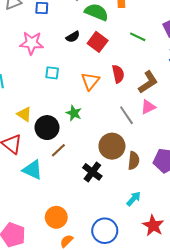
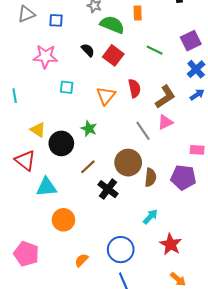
black semicircle: (73, 37) -> (88, 50), turned -104
brown line: (58, 150) -> (88, 167), moved
cyan triangle: (33, 170) -> (46, 187), turned -30
orange circle: (56, 217) -> (63, 220), moved

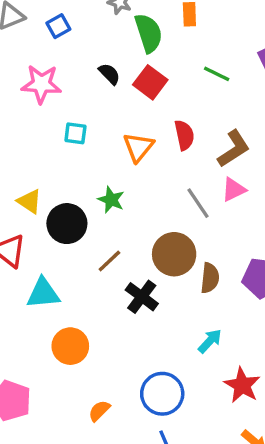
blue square: (56, 20) -> (58, 26), turned -32
green semicircle: (112, 25) -> (149, 33), turned 50

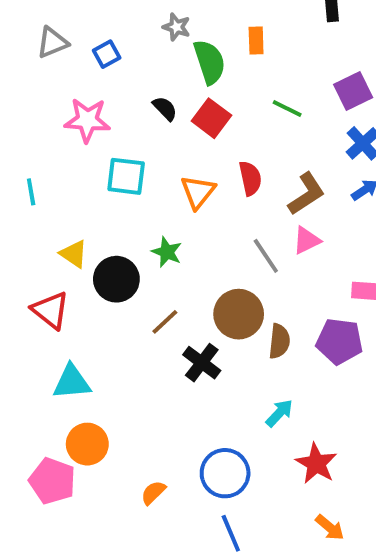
cyan square: (75, 133) -> (126, 176), size x1.5
cyan triangle: (43, 293) -> (72, 382), moved
orange circle: (70, 346) -> (87, 444), moved

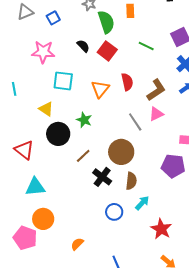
yellow triangle: (74, 254) -> (46, 109), moved
brown semicircle: (279, 341) -> (131, 181), moved
blue circle: (225, 473) -> (114, 212), moved, size x0.7

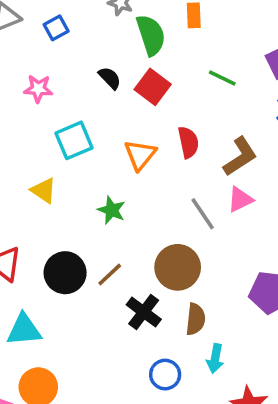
pink star: (43, 52) -> (38, 89), size x0.7
cyan square: (63, 81) -> (74, 140), turned -30
black circle: (58, 134) -> (65, 273), moved
cyan arrow: (142, 203) -> (215, 358), turned 147

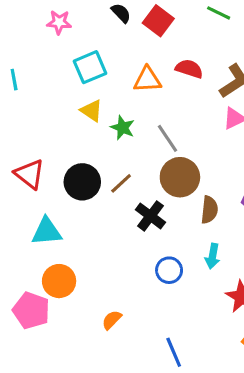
red semicircle: (188, 142) -> (189, 69), turned -60
orange triangle: (140, 155) -> (147, 80), turned 48
yellow triangle: (44, 190) -> (92, 111), moved
gray line: (203, 214) -> (168, 138), moved
brown semicircle: (195, 319) -> (209, 210), moved

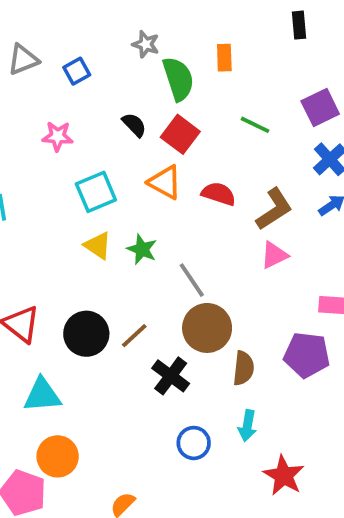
orange triangle: (147, 80) -> (165, 182), moved, turned 32
green star: (123, 128) -> (142, 249), moved

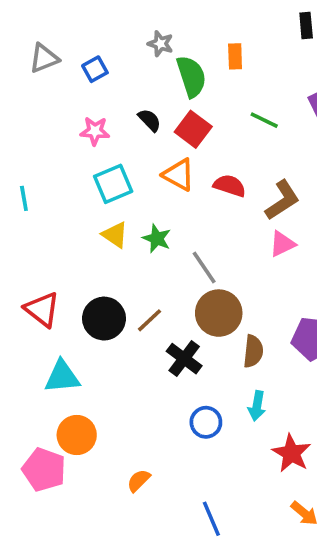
pink star: (58, 136) -> (95, 131), moved

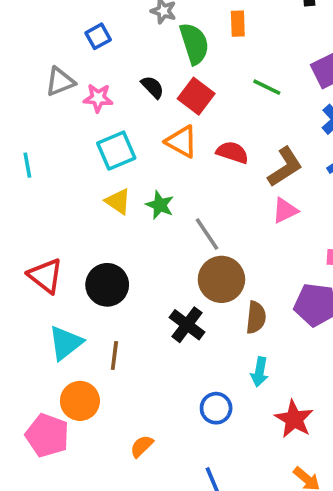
gray triangle: (44, 58) -> (60, 82), moved
brown line: (150, 320) -> (114, 356), moved, turned -40
cyan triangle: (62, 377) -> (65, 343), turned -33
blue circle: (206, 422) -> (216, 408), moved

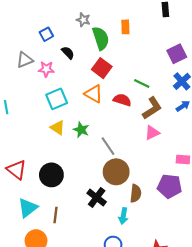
black semicircle: (153, 87) -> (68, 53), moved
green line: (267, 87) -> (142, 83), moved
cyan arrow: (260, 372) -> (123, 216), moved

